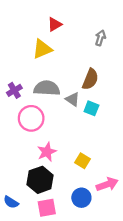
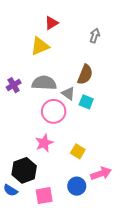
pink circle: (31, 118) -> (54, 111), moved
black hexagon: (40, 180) -> (24, 170), moved

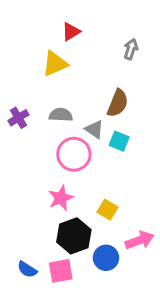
gray semicircle: (44, 83) -> (61, 115), size x0.7
black hexagon: (24, 170) -> (74, 236), moved
blue semicircle: (10, 190) -> (27, 269), moved

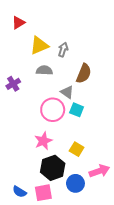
red triangle: (71, 32) -> (18, 23), moved
gray arrow: (131, 49) -> (63, 50), moved
gray semicircle: (61, 115) -> (44, 70), moved
cyan square: (119, 141) -> (77, 110), moved

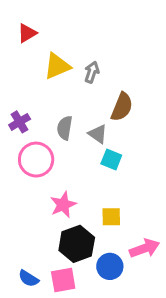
gray semicircle: (44, 70) -> (65, 128), moved, turned -84
pink circle: (53, 110) -> (36, 160), moved
yellow square: (77, 149) -> (111, 217), turned -32

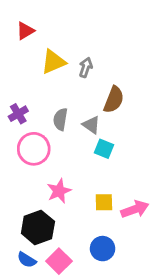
black hexagon: (77, 244) -> (38, 227), moved
pink arrow: (144, 248) -> (135, 209), moved
pink square: (63, 280) -> (59, 261), turned -35

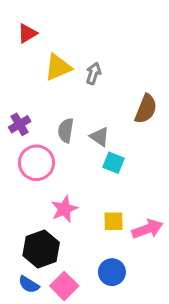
brown semicircle: (114, 100) -> (146, 109), moved

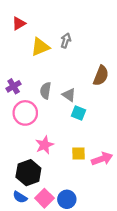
gray arrow: (93, 73) -> (66, 40), moved
blue circle: (112, 272) -> (67, 199), moved

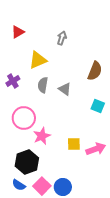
red triangle: (19, 23) -> (18, 32), moved
yellow triangle: (40, 47) -> (38, 60), moved
pink circle: (25, 113) -> (24, 118), moved
cyan square: (79, 113) -> (98, 106), moved

